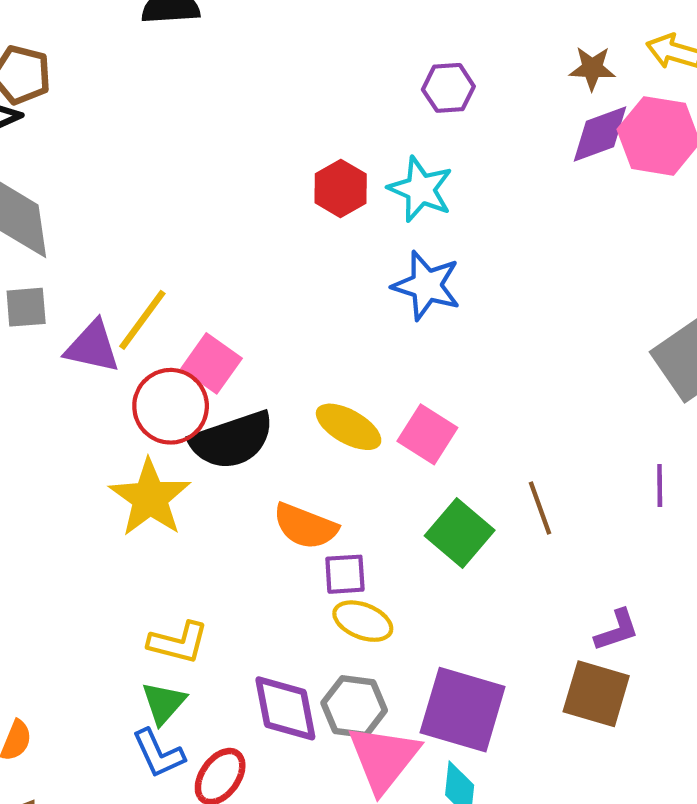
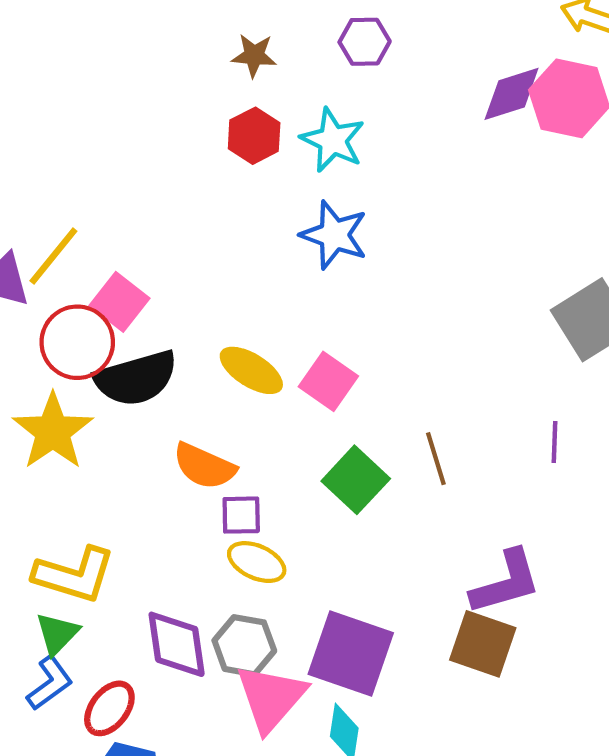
brown star: (592, 68) -> (254, 55), moved
purple L-shape: (617, 630) -> (506, 582), size x1.6
yellow L-shape: (178, 643) -> (74, 575), size x1.4
blue L-shape: (158, 753) -> (50, 683), turned -104

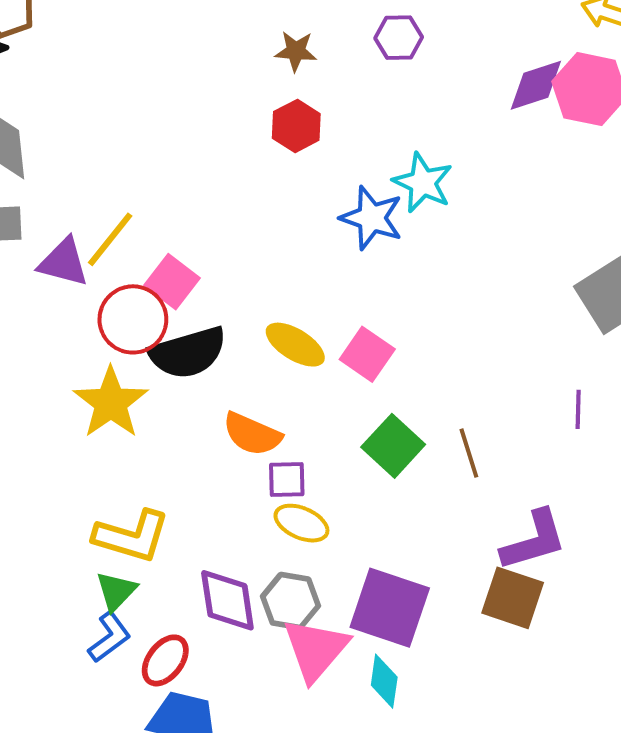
cyan star: (333, 140) -> (423, 183), moved
brown line: (436, 459) -> (469, 453), moved

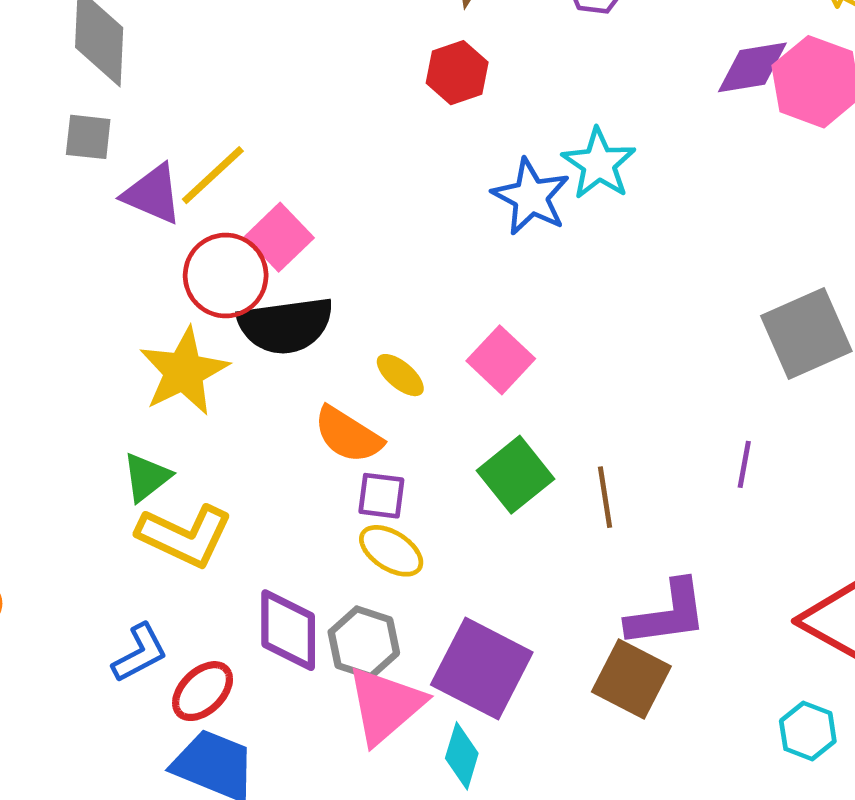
yellow ellipse: (295, 345) -> (400, 375), moved, size x0.7
green triangle: (116, 591) -> (146, 477), moved

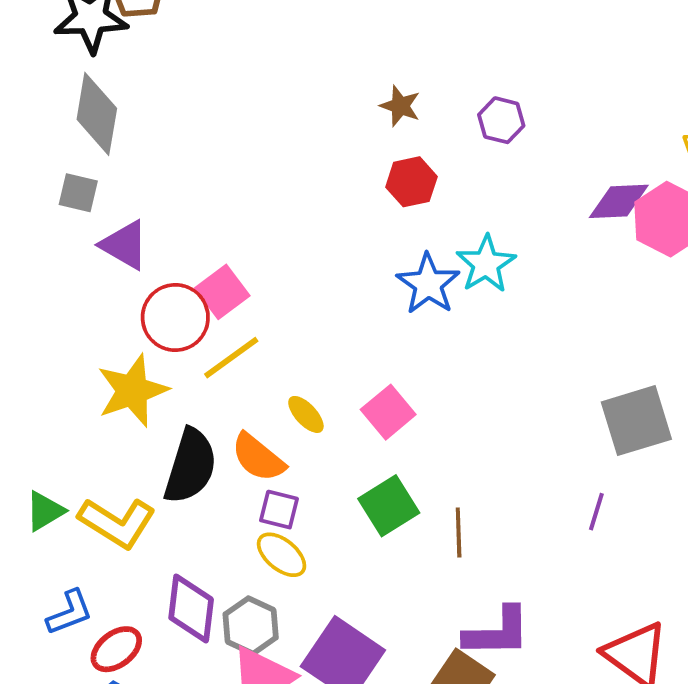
red hexagon: (457, 73) -> (411, 182), moved
yellow line: (213, 175) -> (231, 358), moved
black semicircle: (286, 325) -> (190, 466), moved, turned -72
purple line: (744, 464) -> (596, 512), moved
green triangle: (146, 477) -> (45, 511), moved

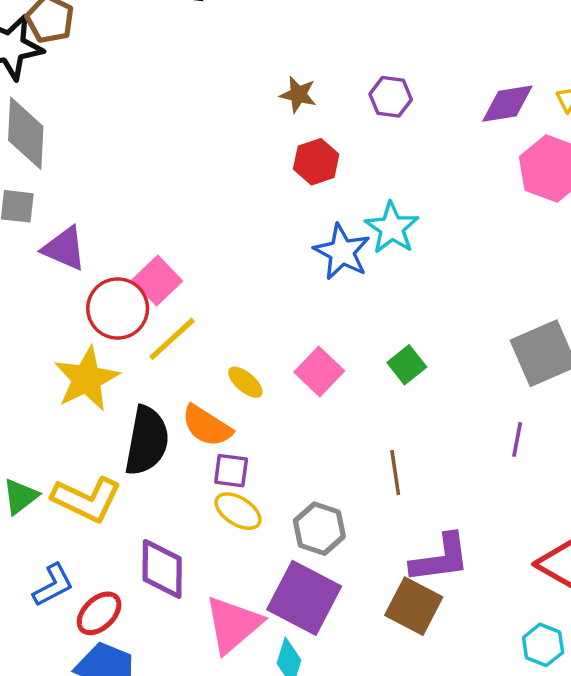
purple diamond: (619, 201) -> (507, 104), moved
green square: (389, 506) -> (407, 365), moved, size x0.7
gray hexagon: (251, 626) -> (319, 529), moved

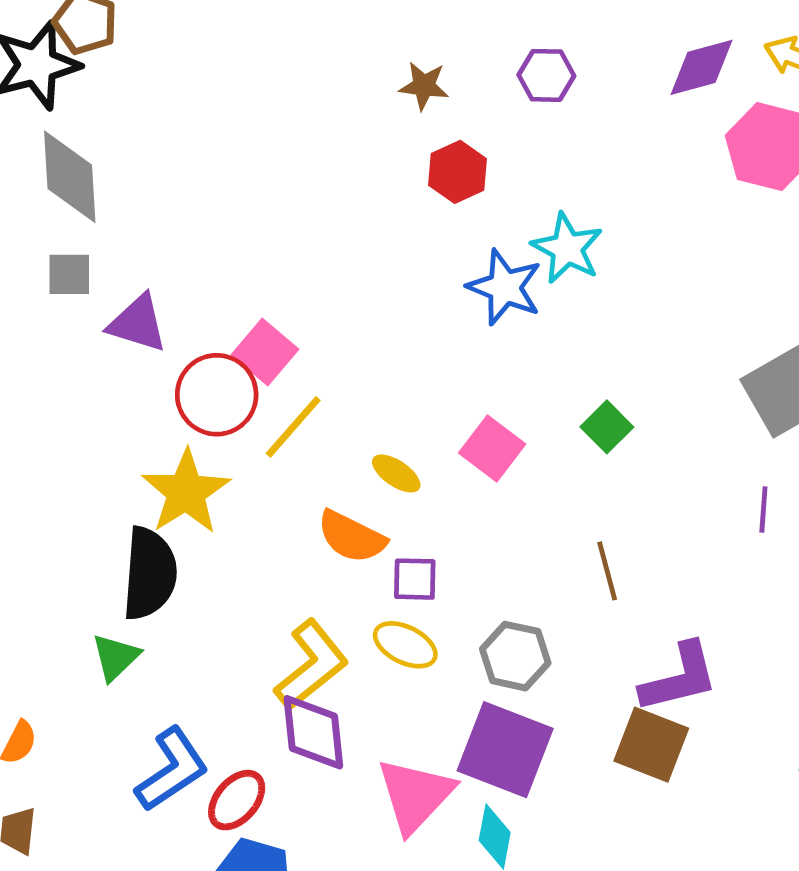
black semicircle: (147, 441) -> (150, 573), moved
purple square: (231, 471) -> (415, 579), moved
yellow L-shape: (87, 499) -> (311, 665), moved, turned -58
blue L-shape: (53, 585) -> (172, 770), size x1.4

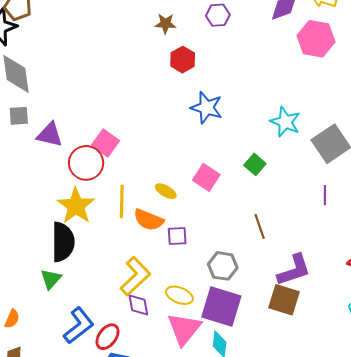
cyan star: (567, 248) -> (285, 122), moved
yellow line: (293, 427) -> (122, 201), moved, turned -36
yellow ellipse: (405, 645) -> (179, 295), moved
purple diamond: (313, 732) -> (138, 305), size x0.7

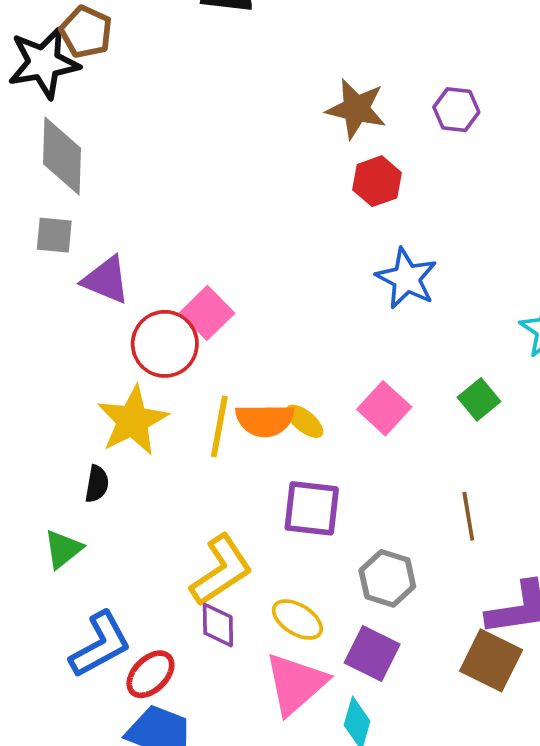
brown star: (165, 24) -> (356, 109), size x1.5
orange semicircle: (149, 220) -> (265, 420), moved, turned -32
purple square: (177, 236) -> (312, 508), size x1.5
black semicircle: (63, 242) -> (97, 484), size x0.5
purple square: (221, 307) -> (372, 654), size x0.7

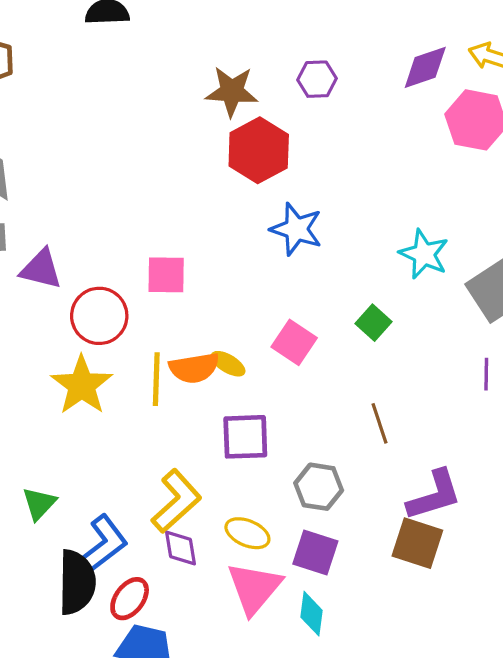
red hexagon: (377, 181) -> (259, 150), size x1.5
pink square: (207, 313) -> (166, 275), moved, turned -36
black semicircle: (97, 484) -> (77, 582), moved, size x2.0
blue L-shape: (100, 645) -> (103, 545), moved

